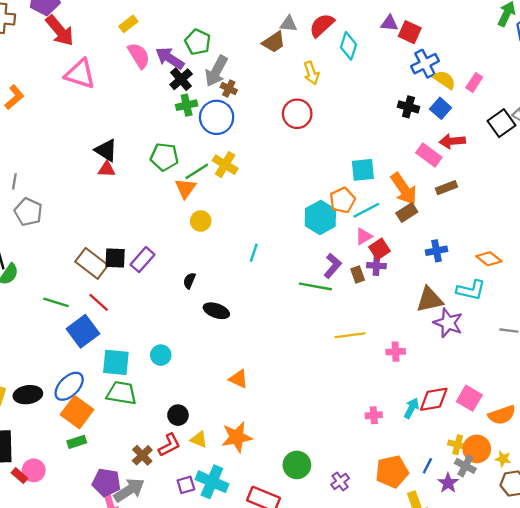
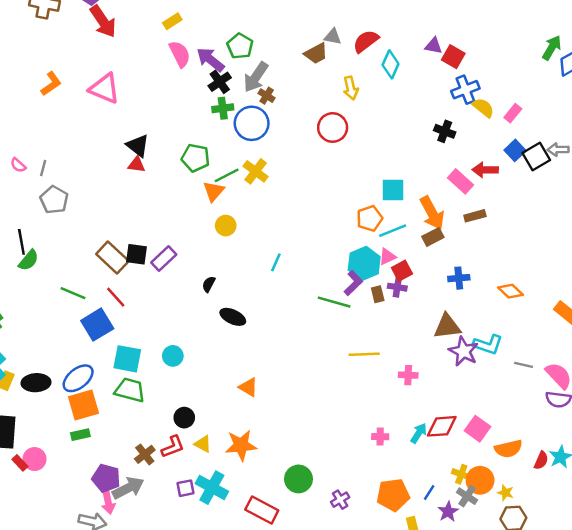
pink triangle: (80, 74) -> (105, 88), moved
blue square: (441, 108) -> (515, 150), moved
cyan hexagon: (320, 217) -> (364, 263), moved
cyan L-shape: (471, 290) -> (488, 345), moved
orange square: (77, 412) -> (84, 405), turned 32

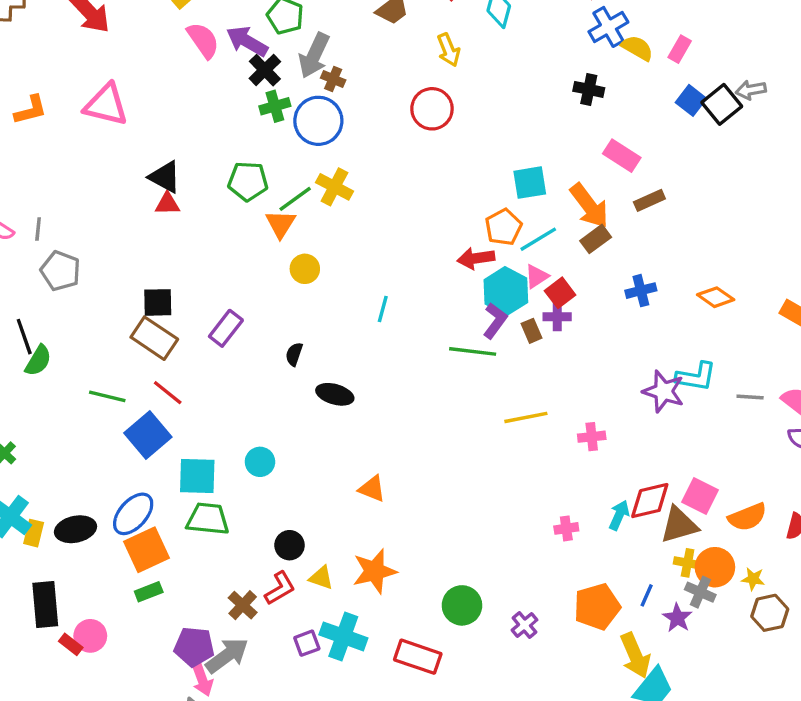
orange L-shape: (51, 84) -> (31, 110), turned 30
red arrow: (485, 170) -> (476, 258), moved
black square: (137, 254) -> (158, 302), moved
brown triangle: (447, 326) -> (679, 525), moved

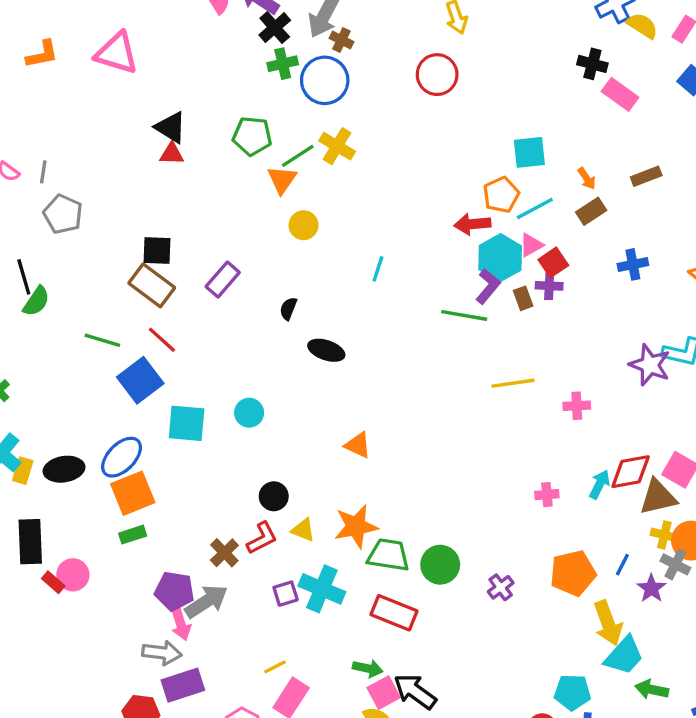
pink rectangle: (622, 156) -> (620, 94), moved
orange arrow: (589, 206) -> (587, 178), size x0.5
green trapezoid: (208, 519) -> (388, 555), moved

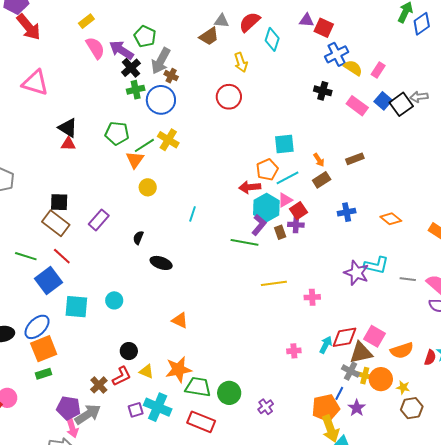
pink rectangle: (620, 94) -> (357, 106), moved
gray cross: (675, 564) -> (351, 371), moved
orange pentagon: (573, 573) -> (326, 408), moved

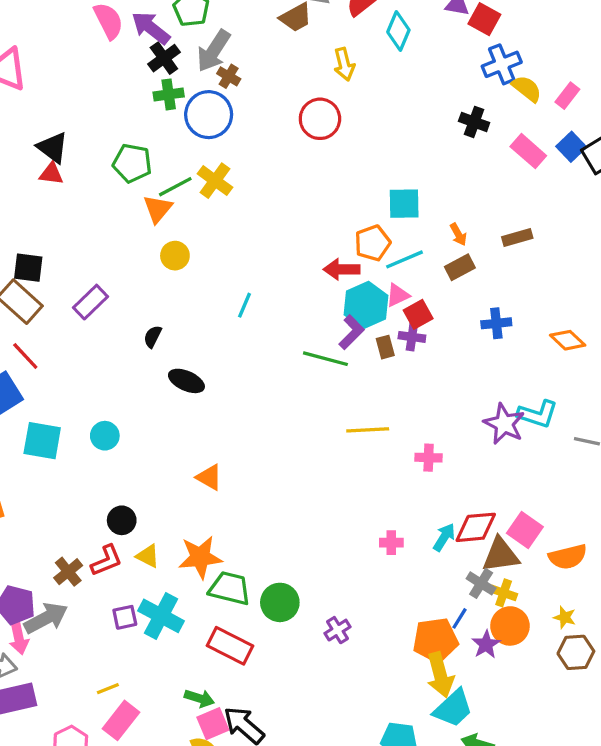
orange circle: (381, 379) -> (510, 626), moved

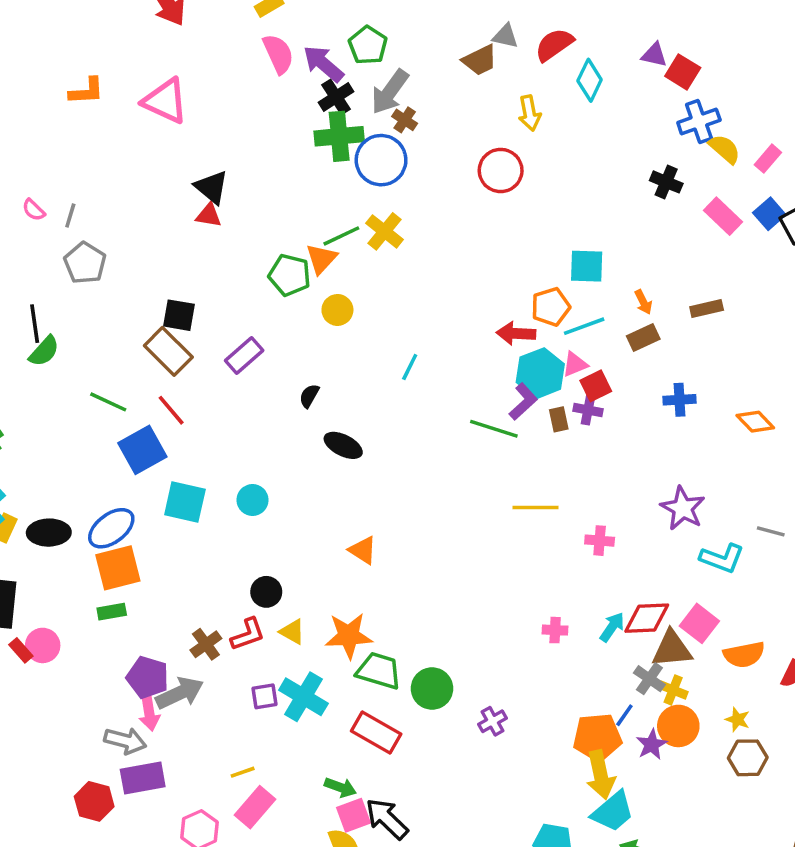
green cross: (169, 94) -> (339, 136), size x1.5
green pentagon: (132, 163) -> (290, 275), moved
cyan L-shape: (538, 414) -> (722, 558), moved

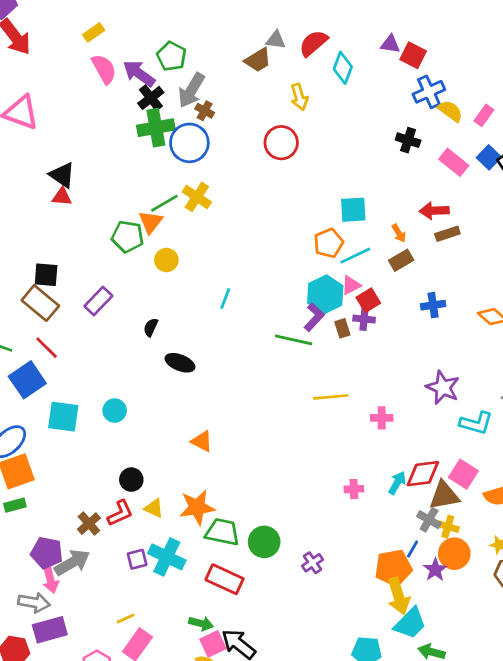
red arrow: (516, 333) -> (434, 211), moved

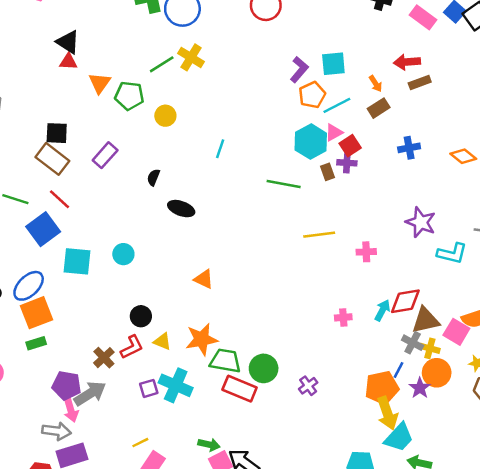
orange triangle: (151, 222) -> (100, 83), moved
purple L-shape: (314, 317) -> (299, 70), moved
pink square: (463, 474) -> (456, 332), moved
red rectangle: (225, 579) -> (240, 389), moved

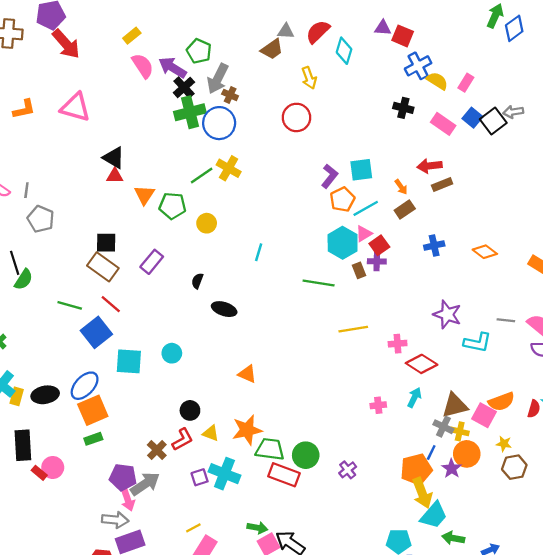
red diamond: (405, 301) -> (422, 364), moved, turned 44

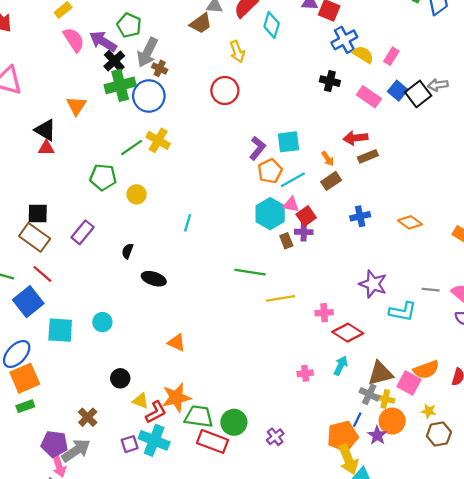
orange triangle: (144, 195) -> (76, 106), moved
pink triangle: (364, 234) -> (291, 205), turned 42
green line: (319, 283) -> (250, 272), moved
red L-shape: (183, 439) -> (156, 412), moved

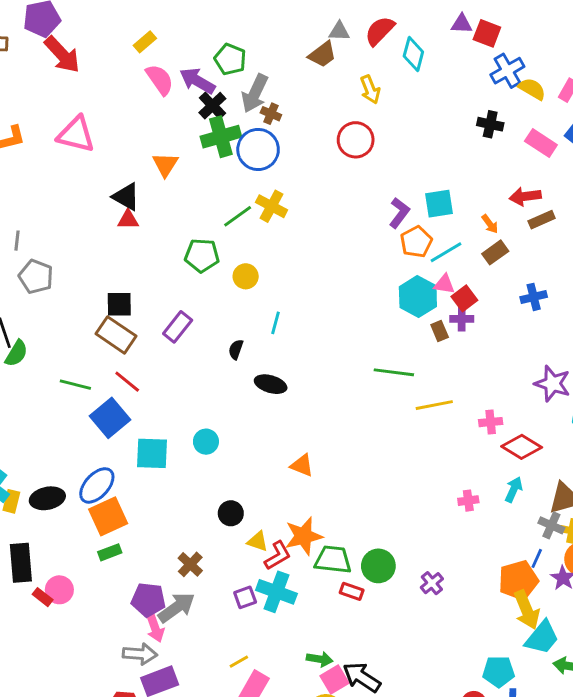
cyan line: (188, 223) -> (276, 323), moved
red rectangle: (213, 441) -> (352, 591), size x0.6

